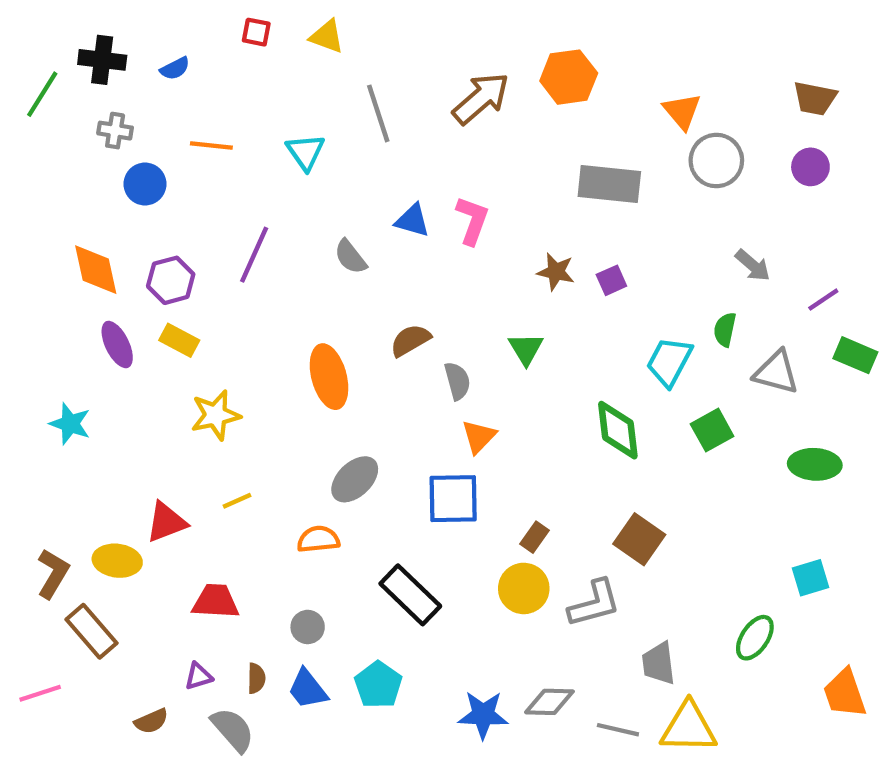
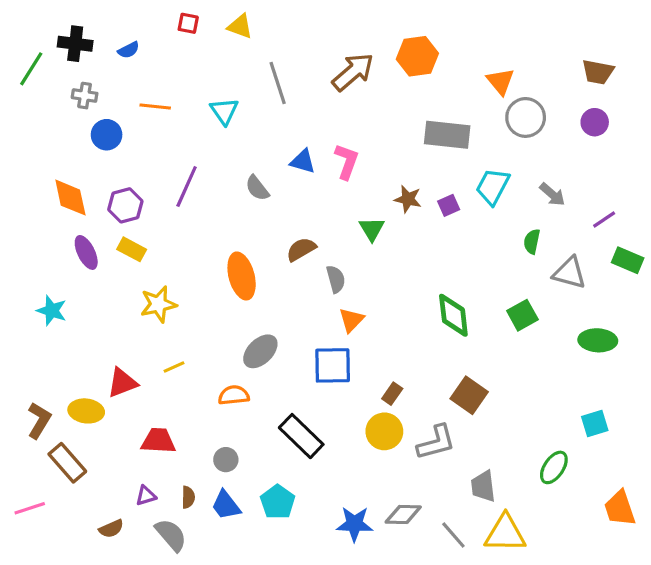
green triangle: (526, 349) -> (372, 229), moved
cyan trapezoid: (669, 362) -> (493, 187), moved
gray line: (618, 730) -> (453, 535), turned 36

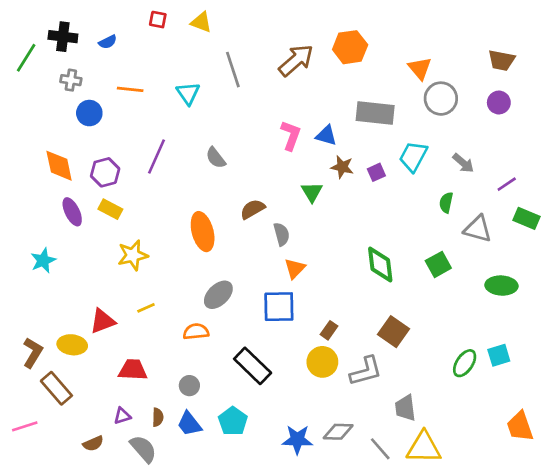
blue triangle: (303, 161) -> (326, 135), moved
cyan star: (52, 311) -> (43, 261), turned 30
green ellipse: (554, 467) -> (465, 363), moved

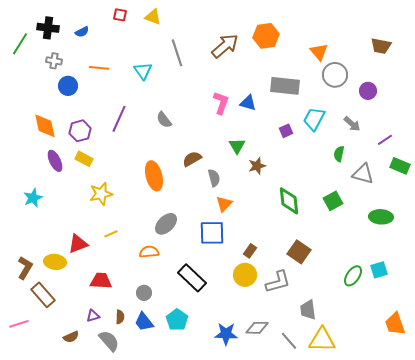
purple circle: (499, 102) -> (368, 91), moved
brown star: (342, 167) -> (257, 166), moved, turned -30

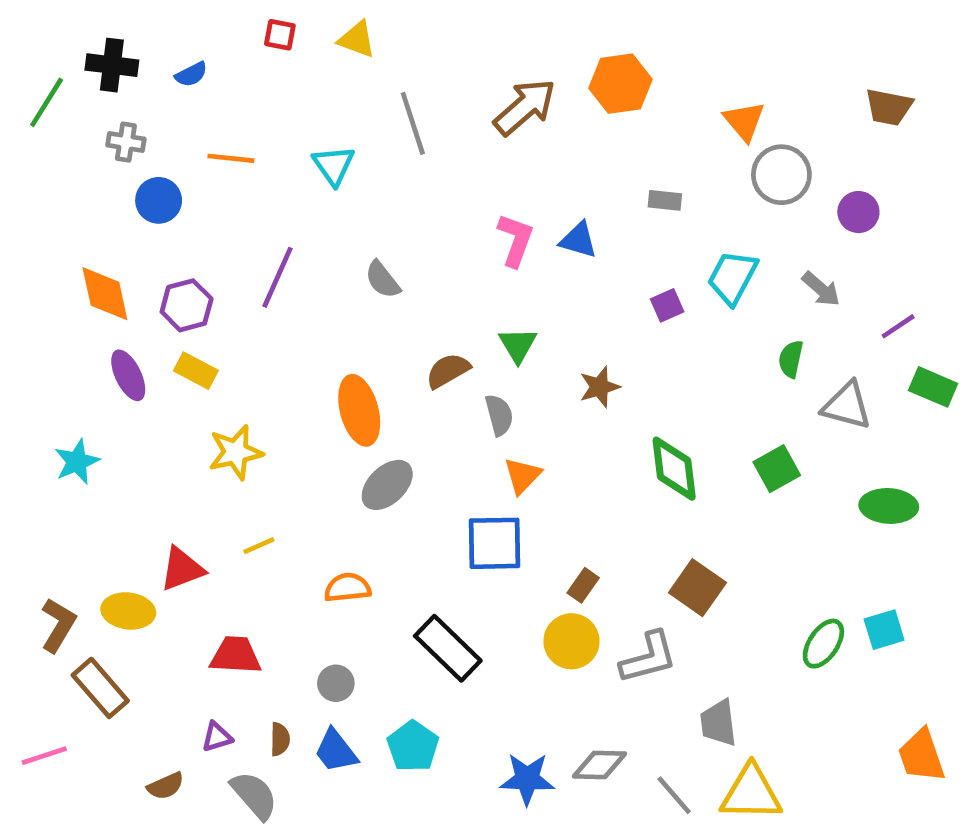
gray rectangle: (285, 86) -> (665, 200), size x0.5
green triangle: (237, 146) -> (518, 345), moved
gray ellipse: (166, 224) -> (387, 485), moved

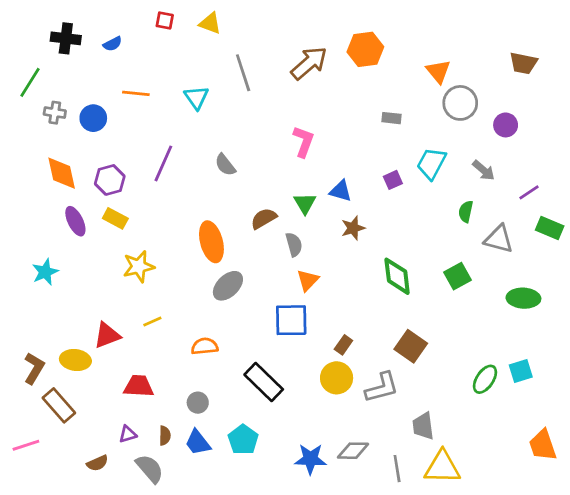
green line: (47, 102) -> (30, 82), moved
gray cross: (126, 142) -> (55, 113), moved
blue triangle: (578, 240) -> (341, 191), moved
gray line: (674, 795) -> (397, 469), turned 32

